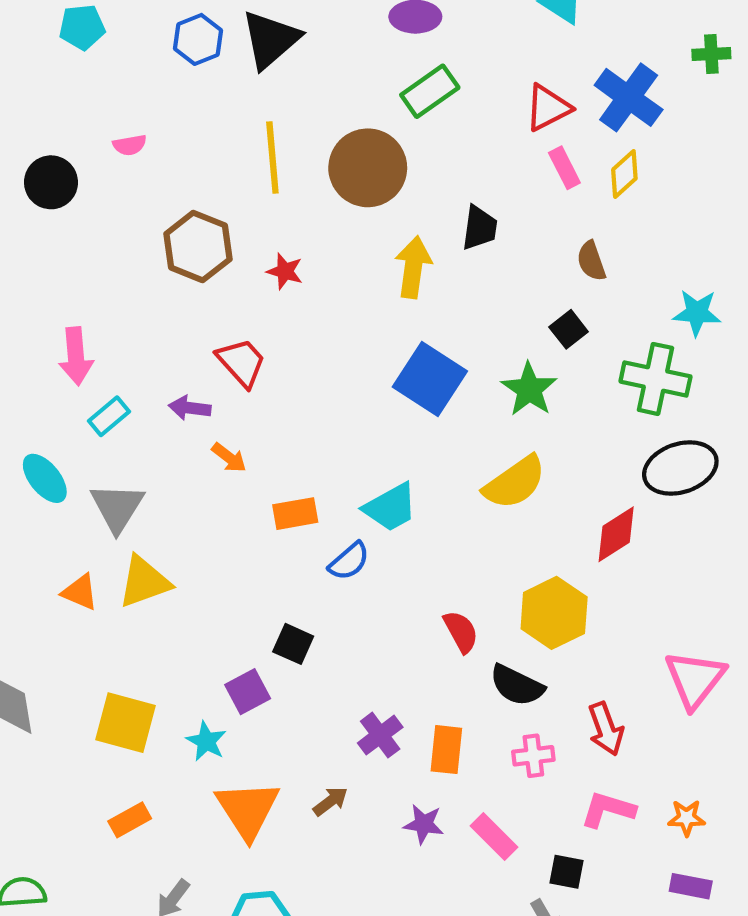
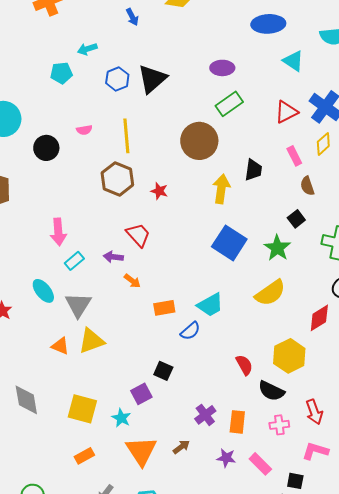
yellow line: (272, 157) -> (126, 136), moved
pink rectangle: (564, 168) -> (294, 156), moved

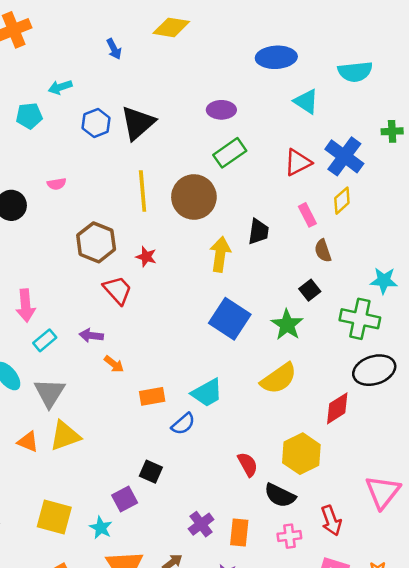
yellow line: (126, 136) -> (143, 191), moved
red trapezoid: (138, 235) -> (118, 290), moved

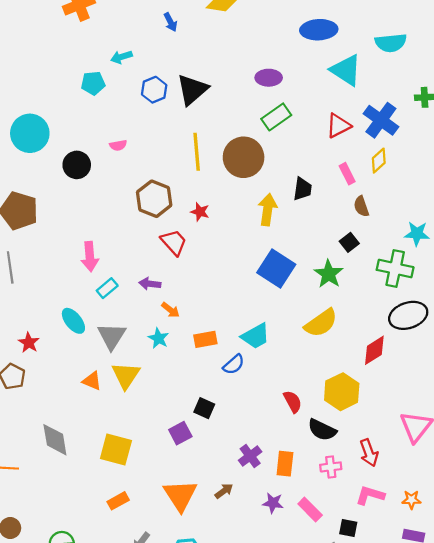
cyan triangle: (306, 101) -> (346, 70), size x1.4
yellow triangle: (65, 436) -> (126, 375), turned -36
cyan star: (101, 528) -> (158, 338), moved

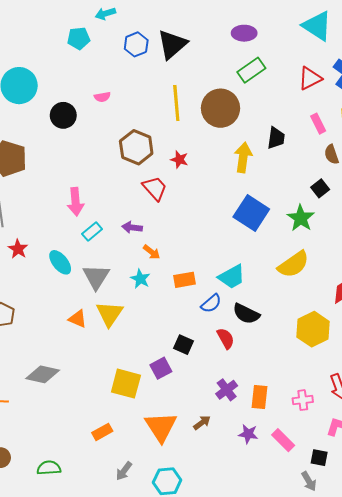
red star: (29, 343) -> (18, 249), moved
red semicircle: (293, 402) -> (226, 338), moved
black semicircle: (322, 430) -> (246, 314), moved
gray diamond: (55, 440) -> (43, 374), turned -68
yellow square: (116, 450) -> (126, 384), moved

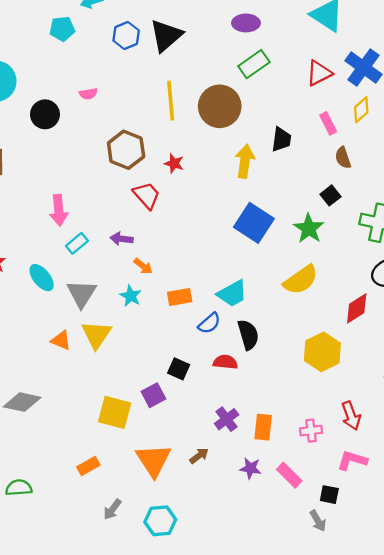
black semicircle: (246, 314) -> (248, 335), turned -132
red semicircle: (226, 338) -> (225, 362), turned -55
green semicircle: (49, 468) -> (19, 488), moved

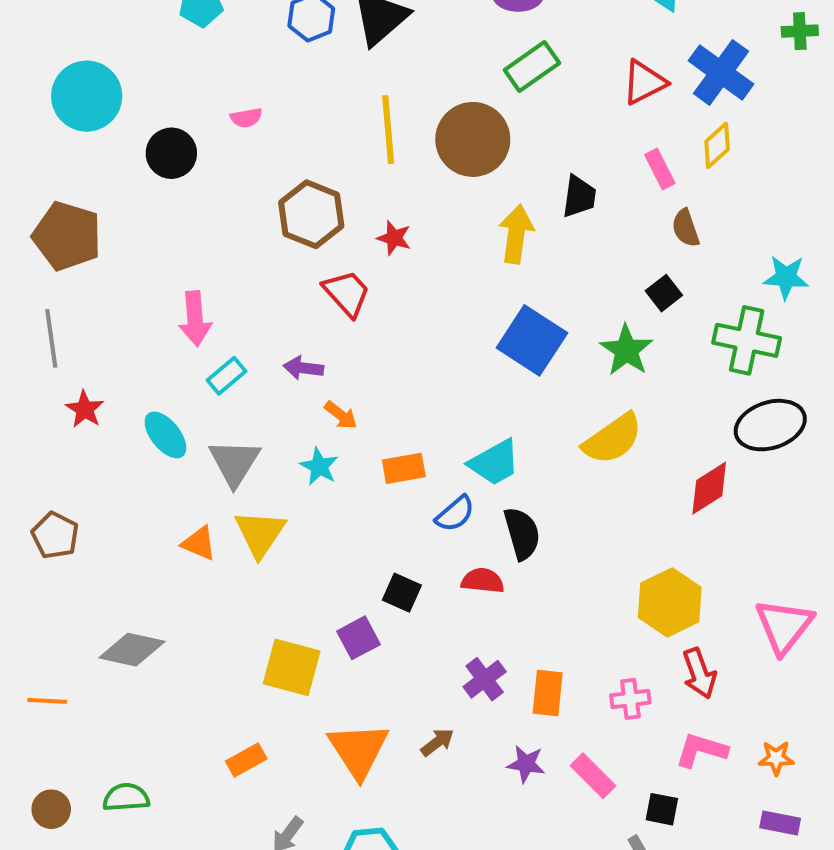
yellow hexagon: (322, 352) -> (670, 602), moved

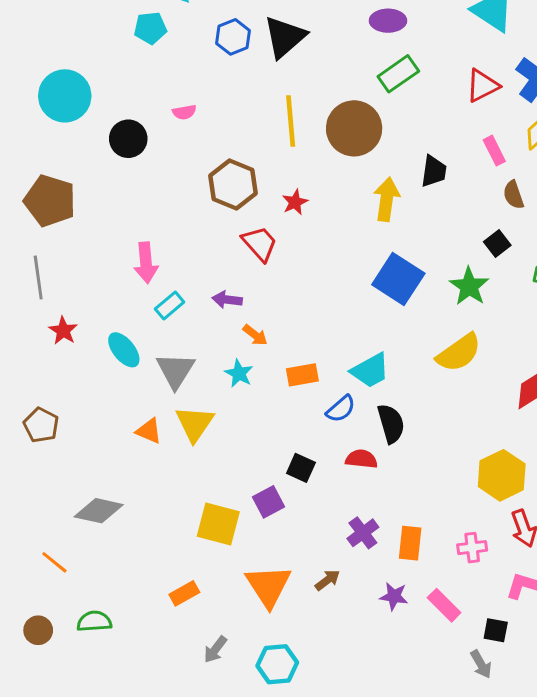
red star: (394, 238) -> (295, 202), turned 30
orange line: (47, 701) -> (54, 562), moved, turned 36

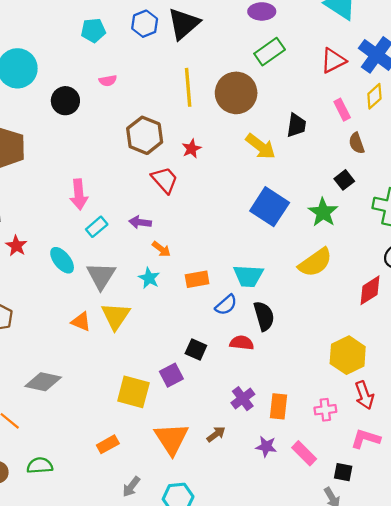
cyan pentagon: (150, 28) -> (93, 30), moved
yellow arrow: (387, 199) -> (261, 146), turned 120
cyan trapezoid: (370, 370) -> (248, 276), turned 32

